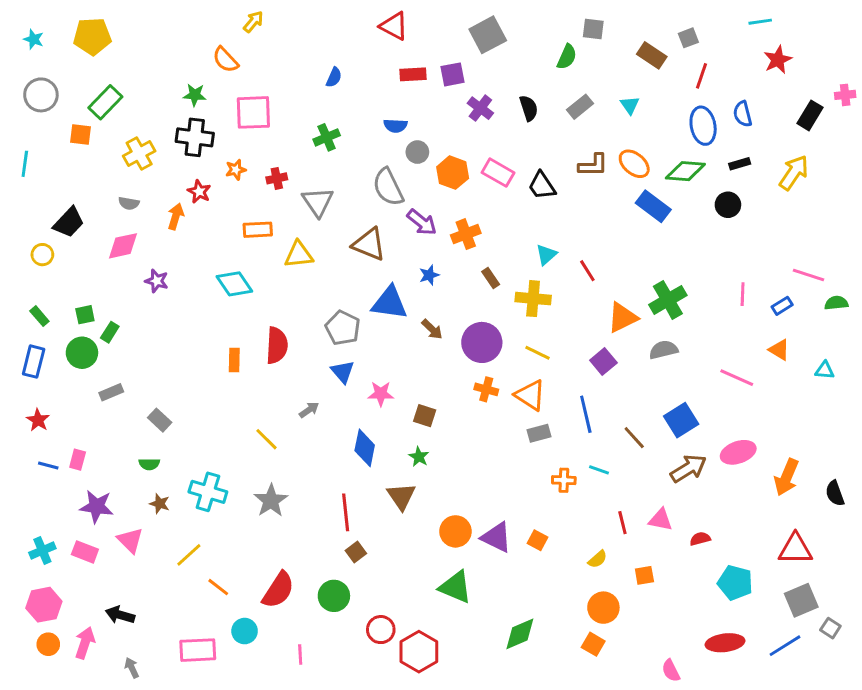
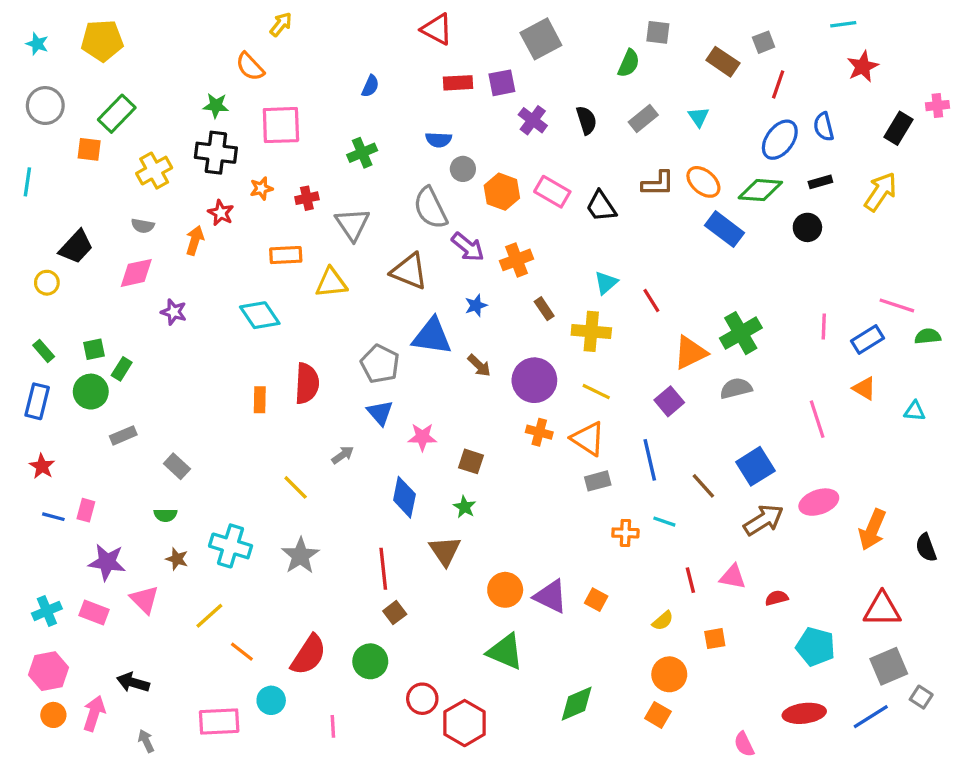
blue ellipse: (703, 126) -> (780, 140), turned 48
blue rectangle: (782, 306) -> (868, 340), size x1.4
pink line: (737, 378) -> (817, 419), turned 48

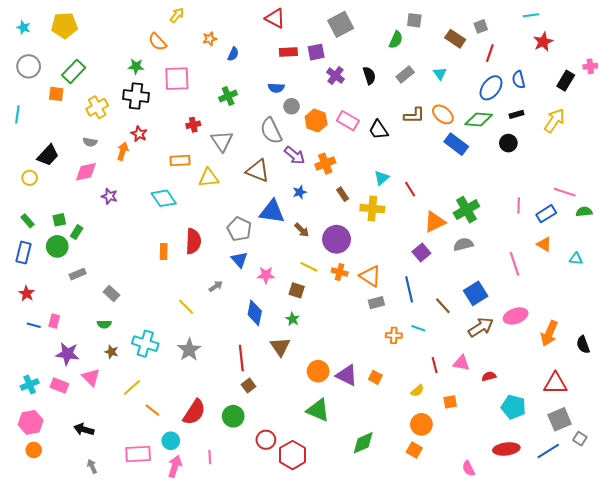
orange star: (261, 188) -> (210, 39), moved
yellow line: (596, 392) -> (309, 267), moved
pink arrow: (94, 713) -> (175, 466), moved

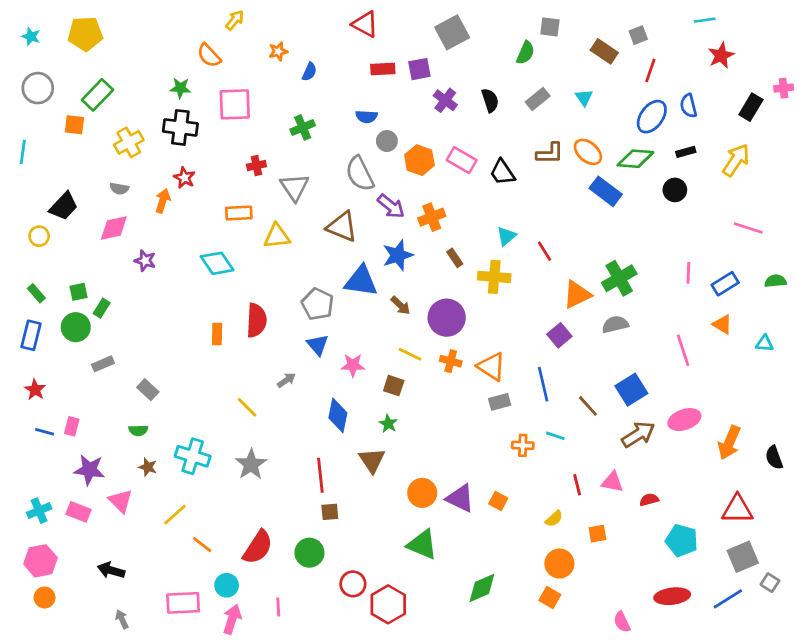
blue star: (300, 192) -> (398, 255), size x1.6
pink line: (565, 192) -> (748, 228), moved
brown square: (249, 386) -> (330, 512), turned 32

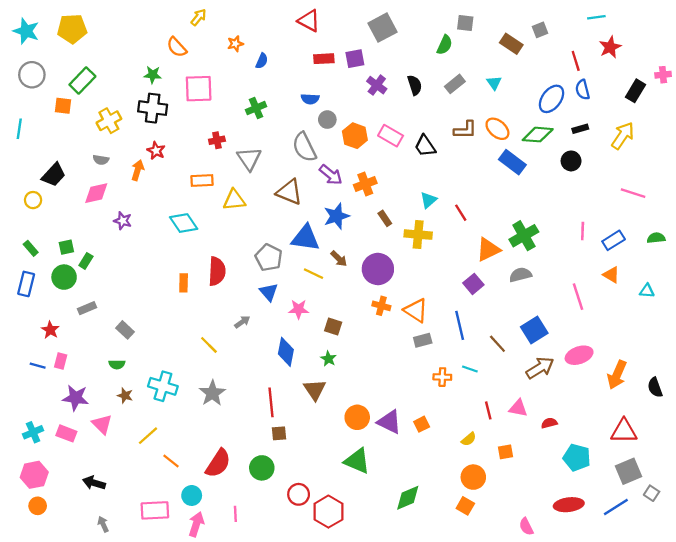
cyan star: (31, 36) -> (26, 31), size x1.6
red line: (650, 70) -> (576, 61), moved, turned -36
yellow line: (410, 354) -> (314, 274), moved
red star: (35, 390) -> (50, 330), moved
orange square: (498, 501) -> (422, 424), turned 35

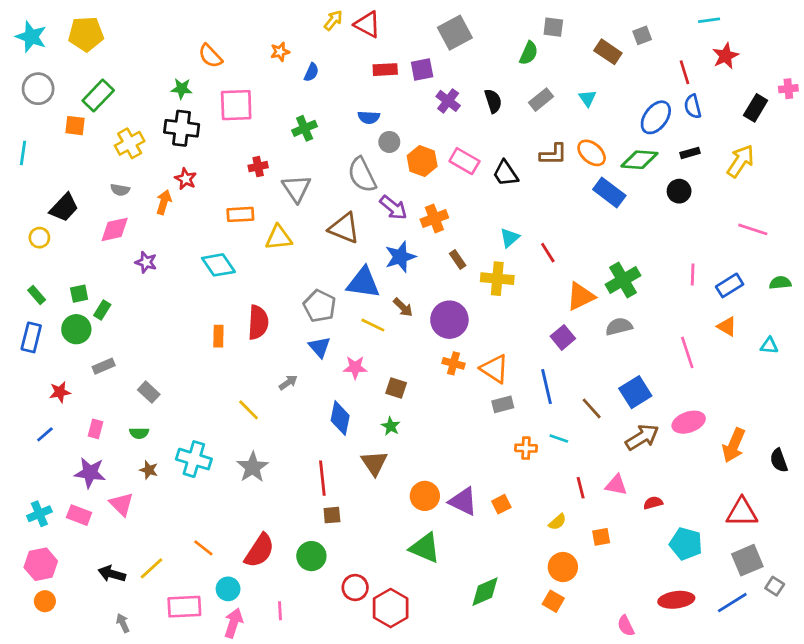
yellow arrow: (199, 17) -> (333, 20), moved
red star: (50, 330) -> (60, 392), turned 30
pink rectangle: (61, 361) -> (95, 429), moved
blue line: (38, 366) -> (45, 434), turned -56
yellow line: (148, 436) -> (151, 568), moved

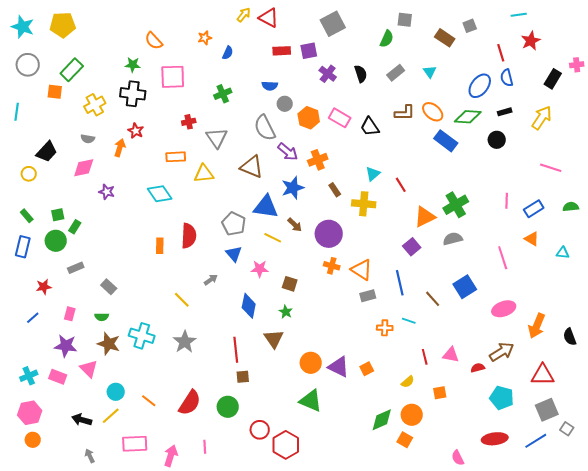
brown arrow: (642, 437) -> (502, 352), moved
brown star: (149, 470) -> (109, 344), size x1.6
cyan circle: (228, 589) -> (116, 392), moved
green diamond: (485, 592) -> (382, 420), moved

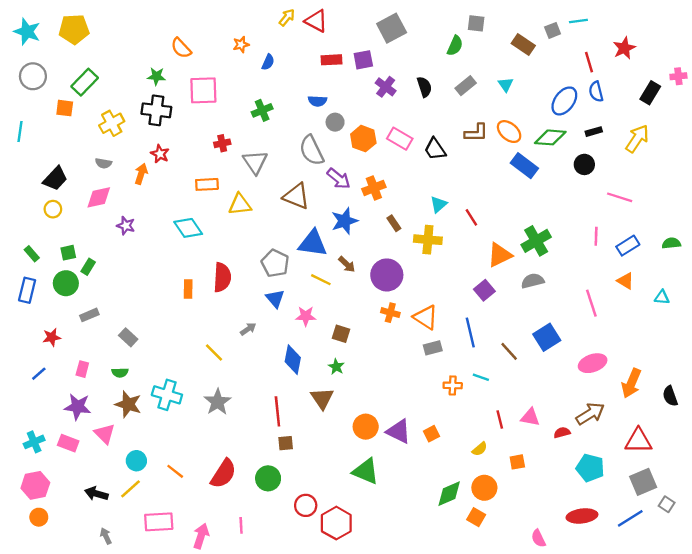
cyan line: (519, 15) -> (578, 21), moved
pink line: (551, 168) -> (620, 197), moved
yellow circle: (29, 174) -> (53, 209), moved

